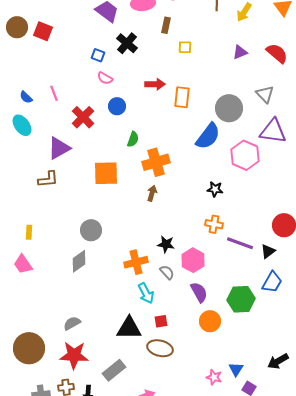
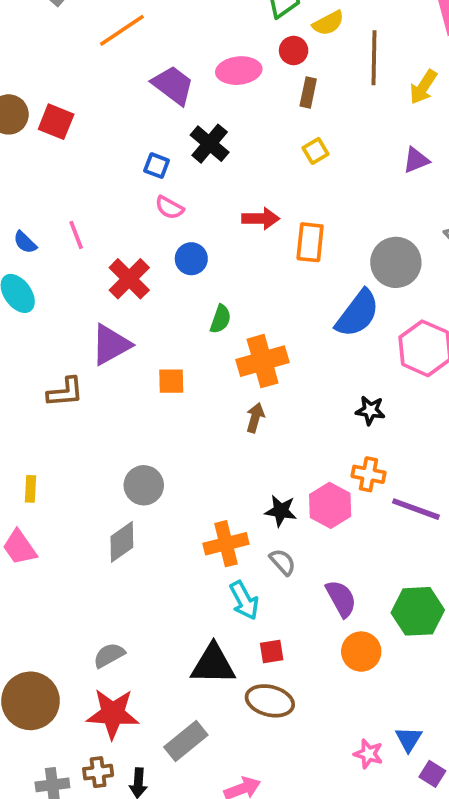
brown rectangle: (166, 25) -> (308, 92), moved
yellow square: (185, 47) -> (315, 151), turned -32
purple triangle: (59, 148) -> (111, 345), moved
orange square: (106, 173) -> (171, 381), size x0.6
pink hexagon: (193, 260) -> (330, 505), moved

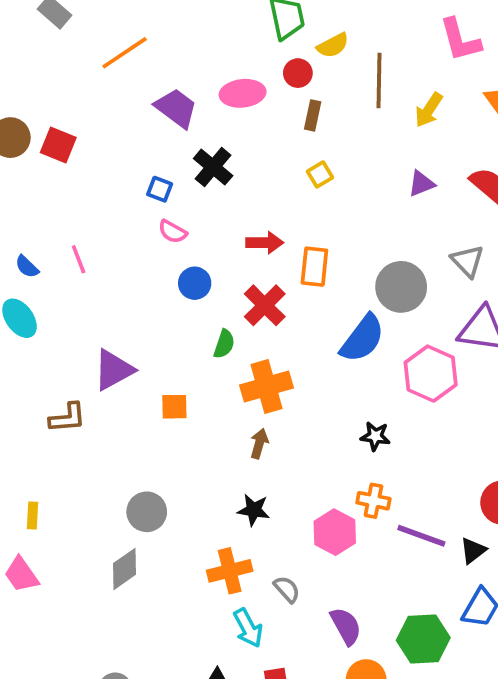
red cross: (129, 279) -> (265, 305), moved
black star: (281, 511) -> (254, 510), moved

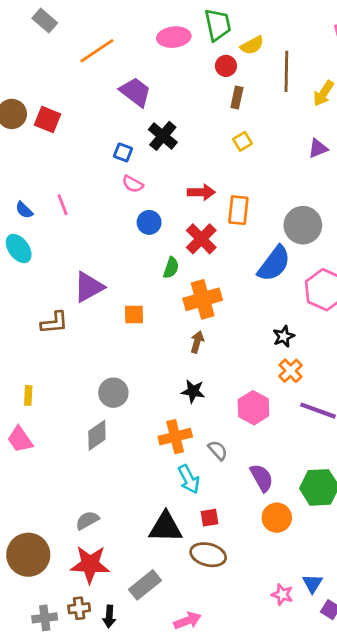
pink ellipse: (243, 93) -> (174, 37), moved
black star: (375, 436) -> (284, 336), turned -30
orange cross: (373, 501) -> (291, 371), moved, turned 35

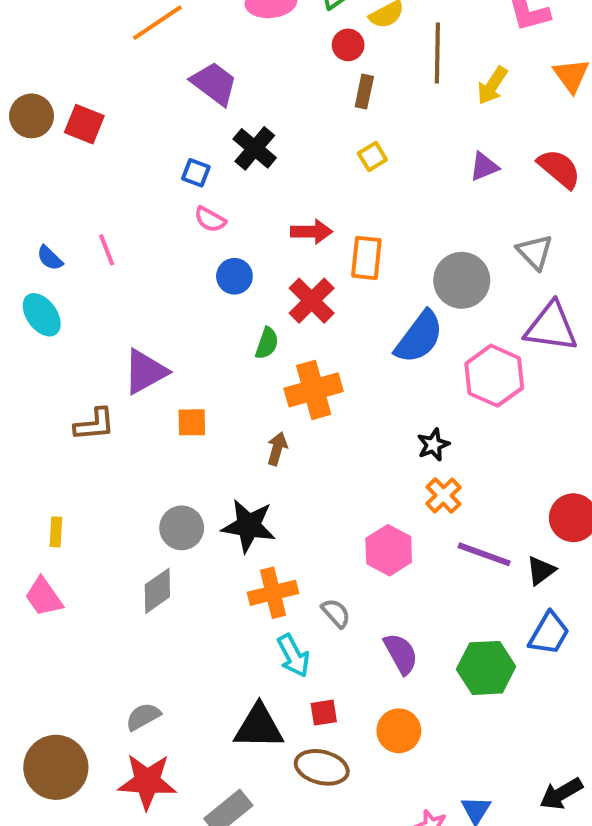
orange square: (134, 314) -> (192, 422), moved
brown arrow: (197, 342) -> (277, 449), moved
black star: (193, 391) -> (249, 526), moved, size x1.5
orange circle: (277, 518) -> (399, 731), moved

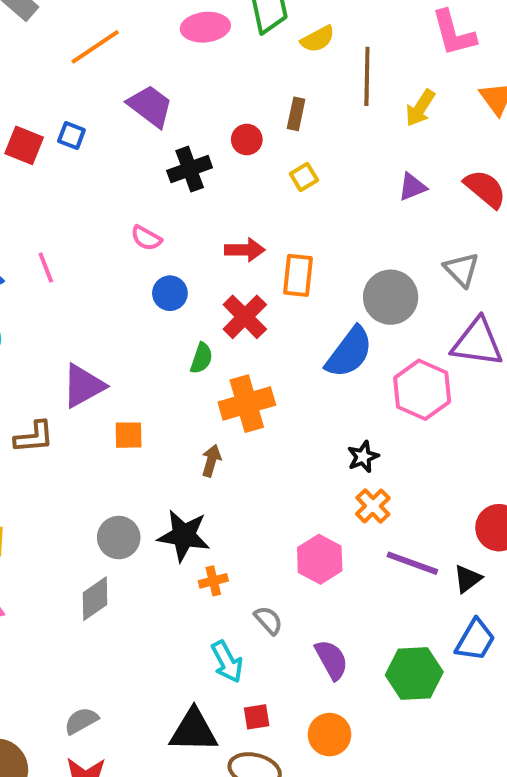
red circle: (348, 45) -> (247, 140), moved
black cross: (255, 148) -> (190, 169), turned 30
blue square: (196, 173) -> (71, 136), moved
orange cross: (273, 593) -> (213, 581), moved, size x0.6

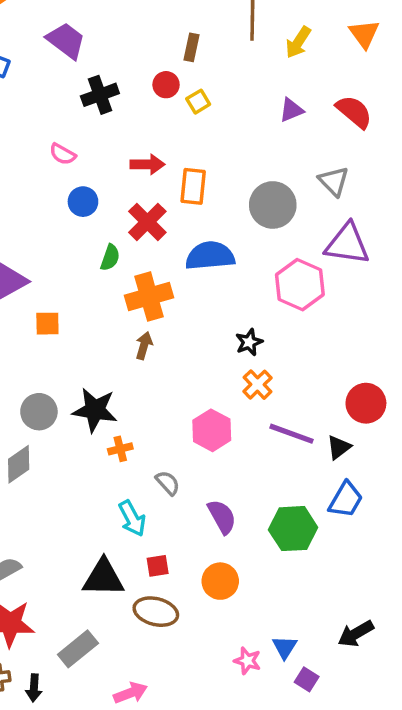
red circle: (247, 140) -> (166, 85), moved
blue semicircle: (349, 352) -> (210, 256), moved, turned -132
brown arrow: (211, 461) -> (144, 346), moved

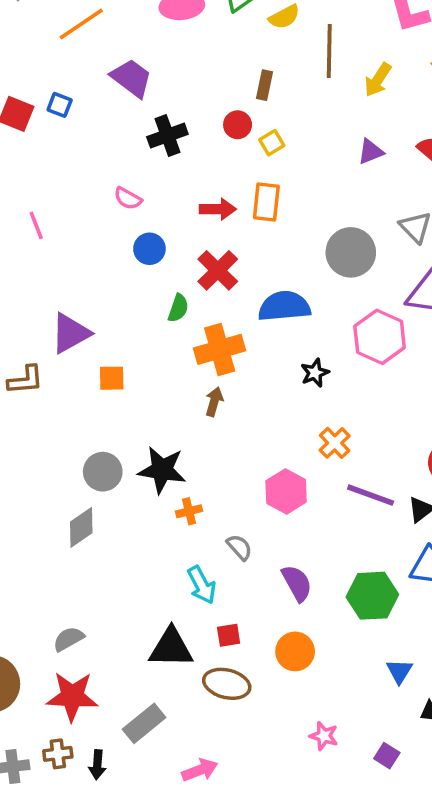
orange rectangle: (193, 186) -> (266, 202), moved
black star: (249, 342) -> (315, 373), moved
blue triangle: (285, 647) -> (399, 671), moved

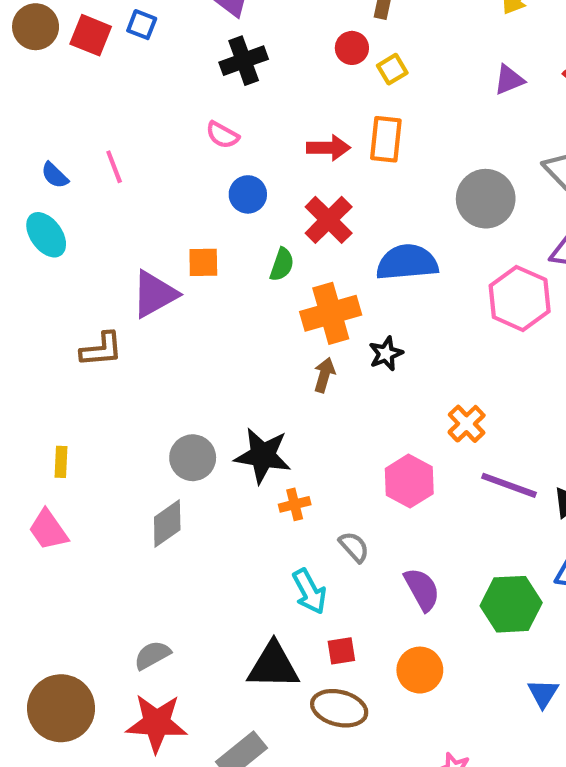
black cross: (167, 136) -> (244, 61), moved
black star: (315, 373) -> (386, 354), moved
orange square: (112, 378) -> (203, 262), moved

